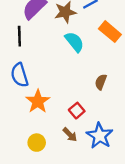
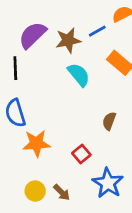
orange star: (38, 101) -> (36, 143), turned 30
brown arrow: (70, 135) -> (62, 192), moved

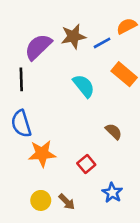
brown star: (68, 40) -> (73, 36), moved
brown semicircle: (109, 121) -> (114, 131), turned 114
blue star: (108, 183) -> (112, 193), size x0.7

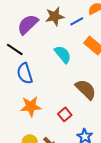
black line: (21, 79) -> (15, 49), turned -54
blue semicircle: (21, 124) -> (25, 73), moved
brown semicircle: (114, 131) -> (86, 89), size x1.6

